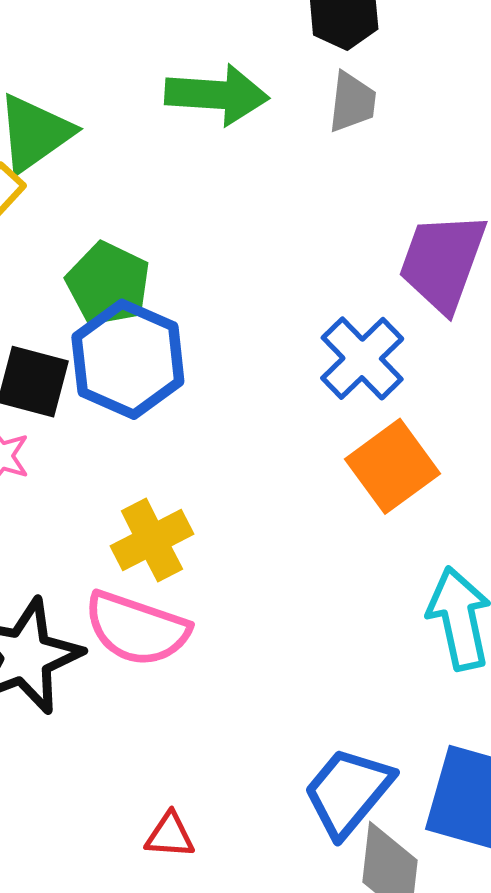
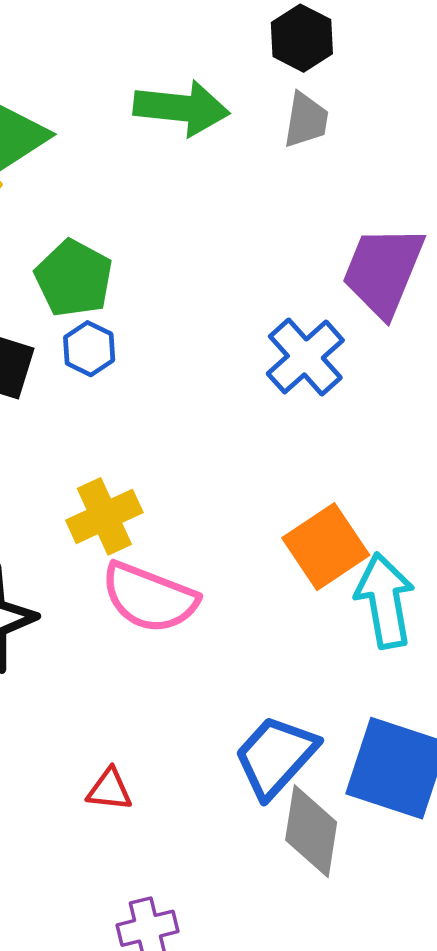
blue hexagon: (128, 359) -> (89, 349), size x0.5
orange square: (392, 466) -> (326, 547), moved
pink semicircle: (137, 629) -> (149, 598), moved

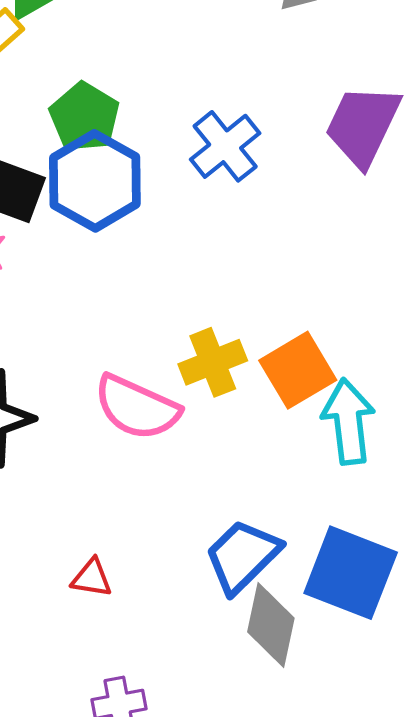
blue hexagon: (89, 349) -> (95, 181), size x2.0
blue cross: (305, 357) -> (225, 146), moved
yellow cross: (104, 516) -> (213, 362), moved

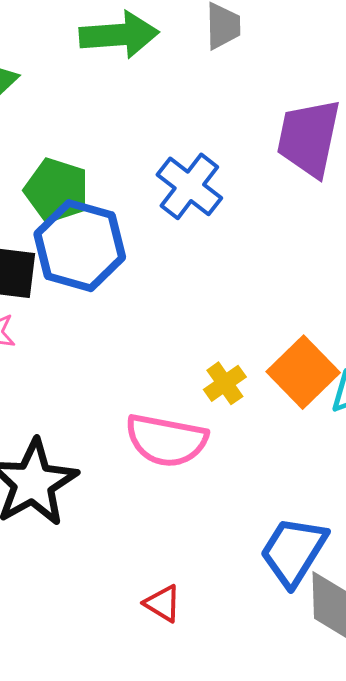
yellow cross: (213, 362) -> (225, 383), size x0.7
red triangle: (92, 578) -> (163, 603), turned 36

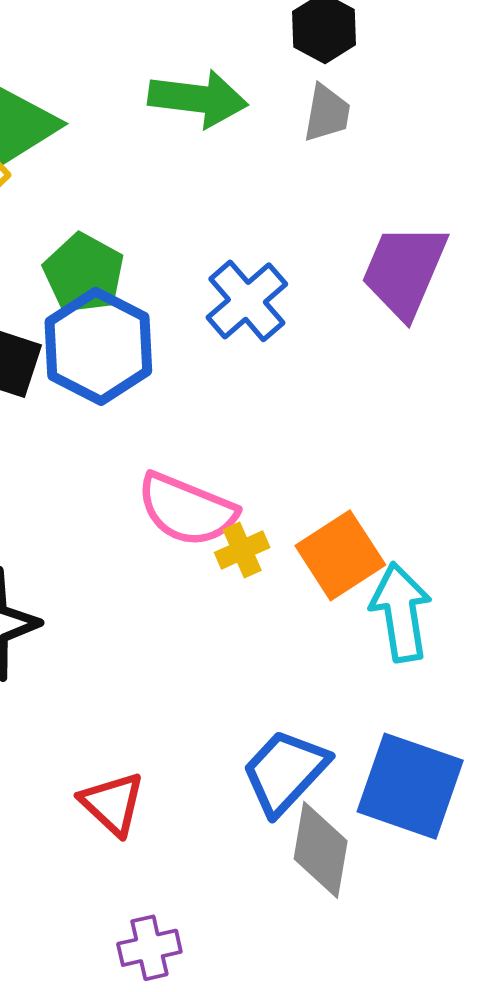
pink semicircle: (166, 440) -> (187, 510), moved
red triangle: (163, 603) -> (112, 804), size x1.4

